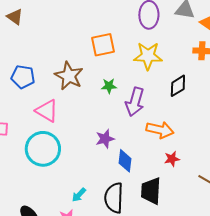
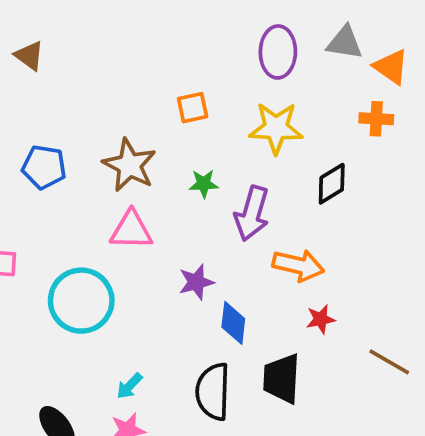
orange square: (103, 45) -> (193, 108), size x0.7
pink triangle: (47, 111) -> (131, 230), moved, turned -30
cyan arrow: (79, 195) -> (129, 386), moved

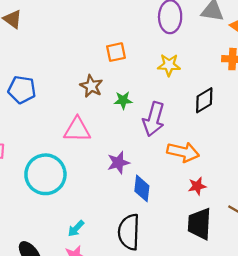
yellow star: (276, 128) -> (169, 65), size x0.7
brown star: (129, 165) -> (91, 86), moved, size x0.7
black trapezoid: (282, 379) -> (200, 224), moved

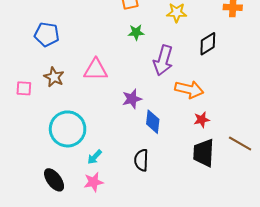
brown star: (91, 86) -> (54, 77), moved
green star: (123, 100) -> (136, 32), moved
cyan circle: (45, 174) -> (68, 129), moved
black semicircle: (129, 232) -> (141, 160), size x0.7

